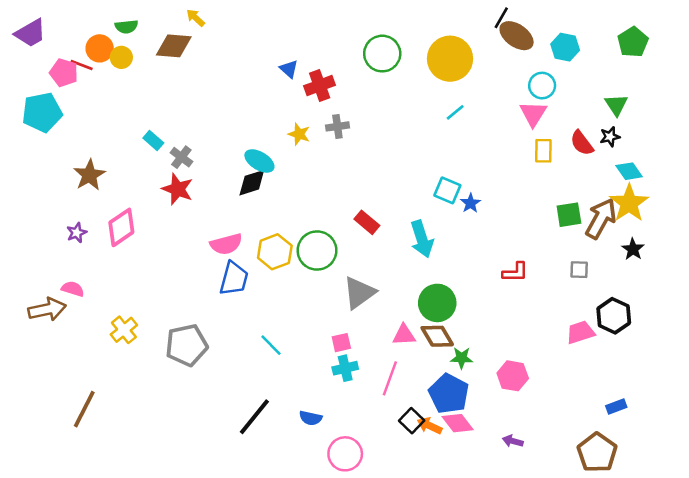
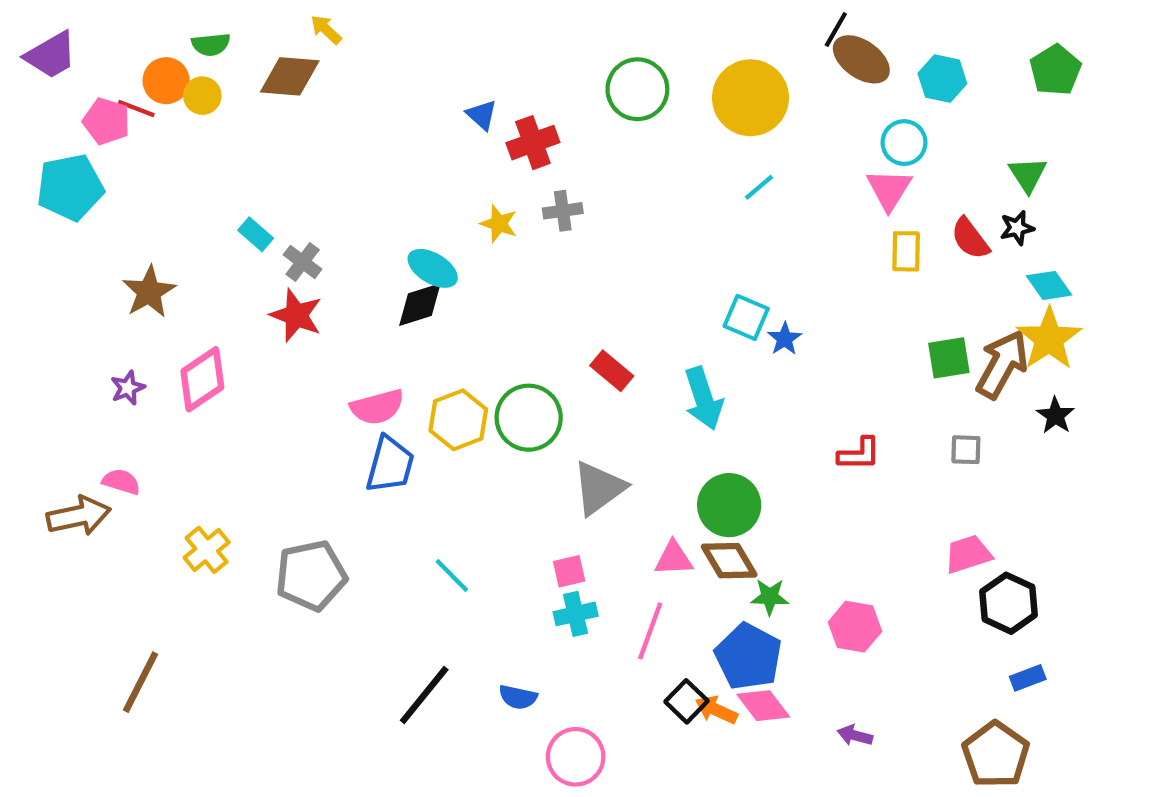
black hexagon: (614, 316) -> (1009, 603), moved

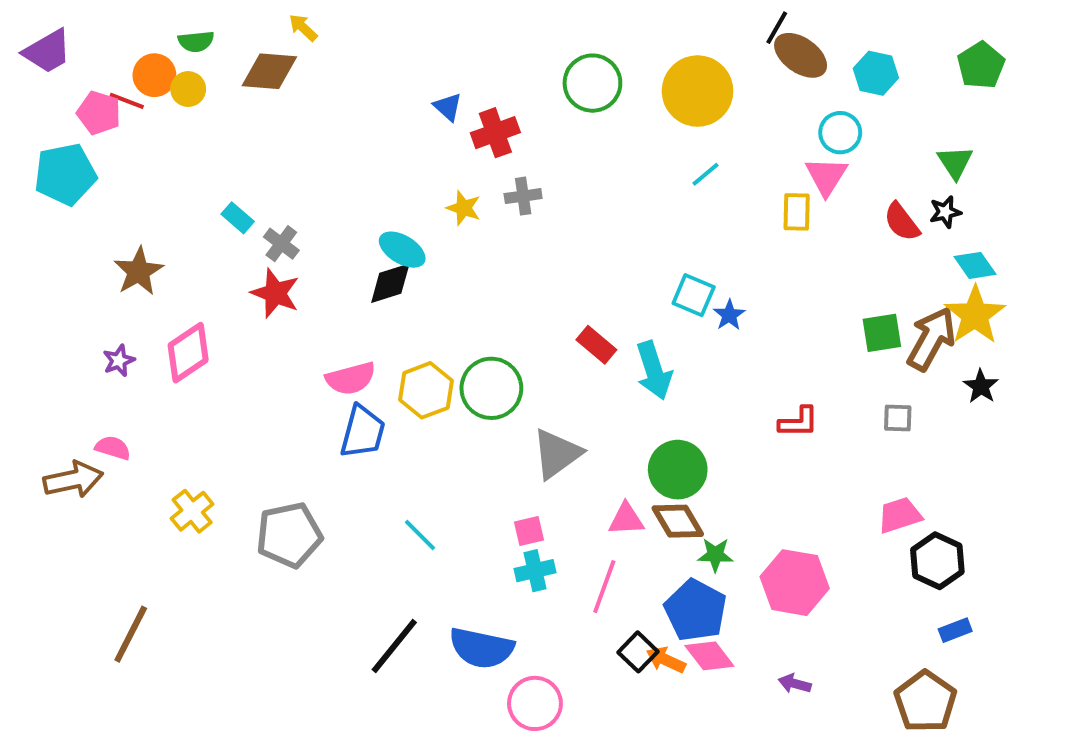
yellow rectangle: (906, 251) -> (797, 212), moved
red rectangle: (612, 371) -> (596, 345), moved
pink hexagon: (855, 627) -> (795, 583), size x1.4
blue semicircle: (518, 697) -> (481, 648), size x1.8

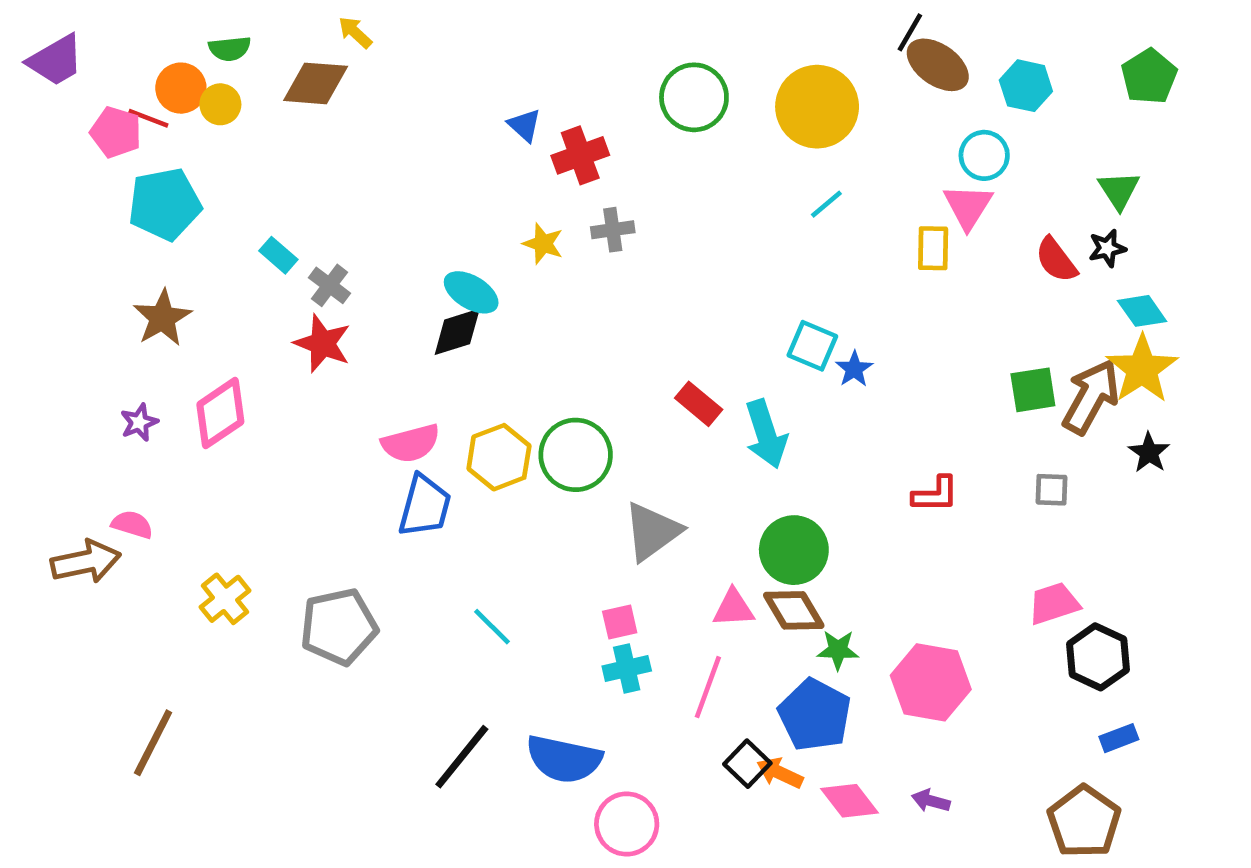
cyan pentagon: (65, 174) -> (165, 204), moved
pink diamond: (709, 656) -> (850, 801), moved

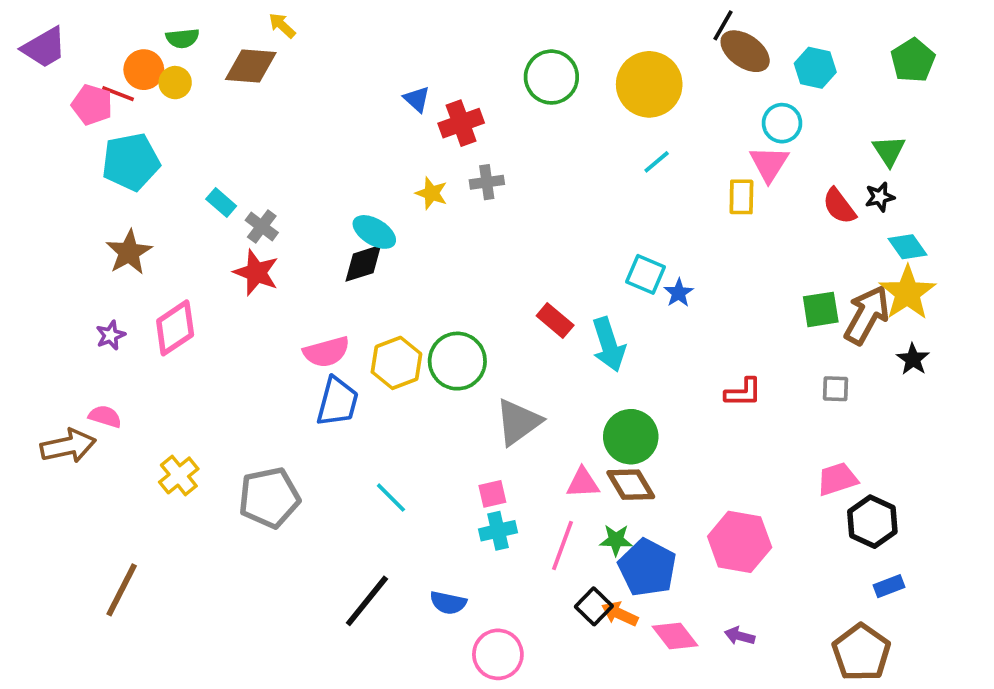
green star: (838, 650) -> (616, 540), moved
blue semicircle: (564, 759) -> (448, 603), size x0.6

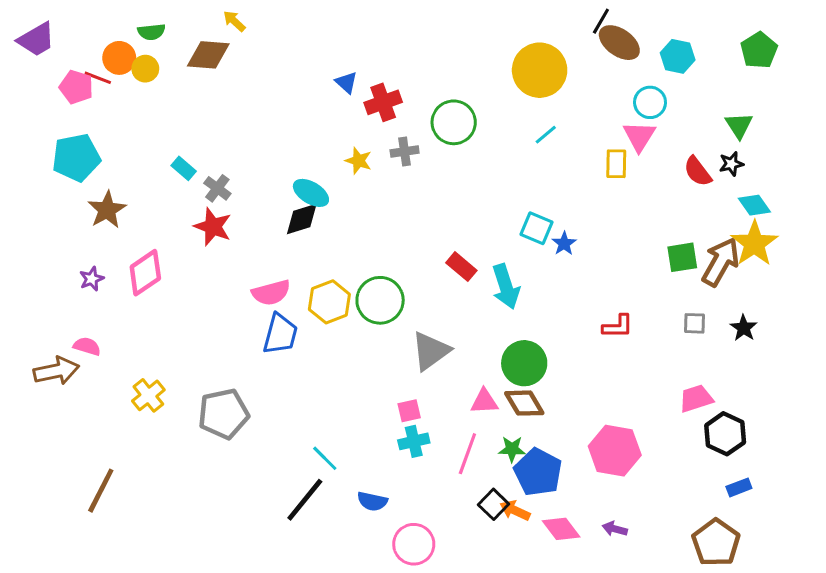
green circle: (551, 77) -> (454, 122), moved
cyan pentagon: (131, 162) -> (76, 158), moved
black star: (913, 359) -> (744, 328), moved
cyan line: (391, 498) -> (325, 458), moved

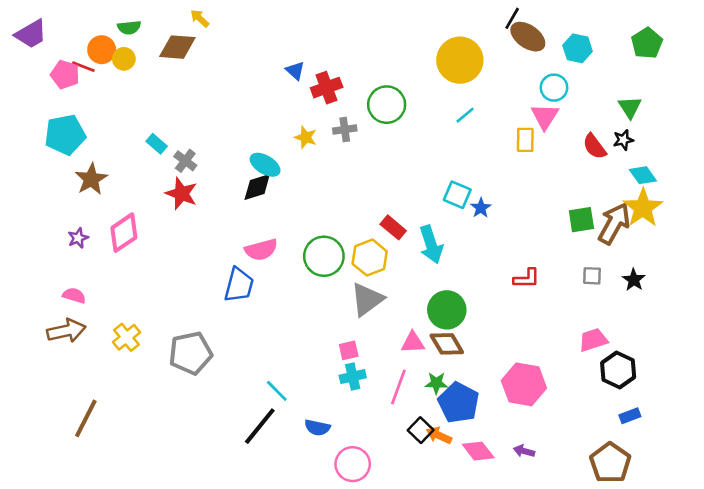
pink semicircle: (271, 293) -> (261, 250), moved
yellow hexagon: (329, 302) -> (370, 258), moved
brown arrow: (56, 371) -> (66, 331), moved

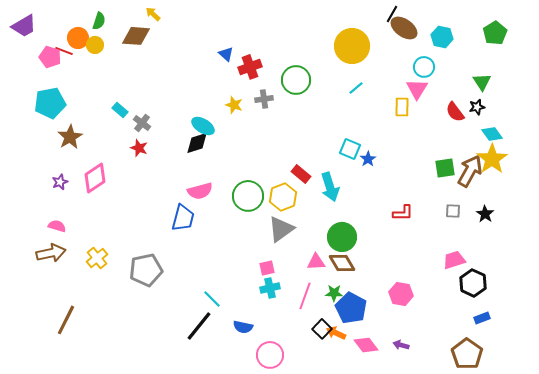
green semicircle: (129, 27) -> (99, 21), turned -66
red star: (181, 193) -> (139, 148), size x0.7
pink hexagon: (524, 384) -> (401, 294), size x0.7

